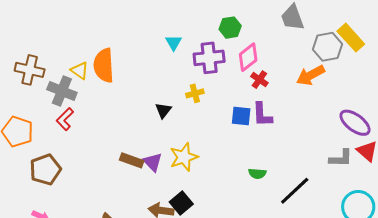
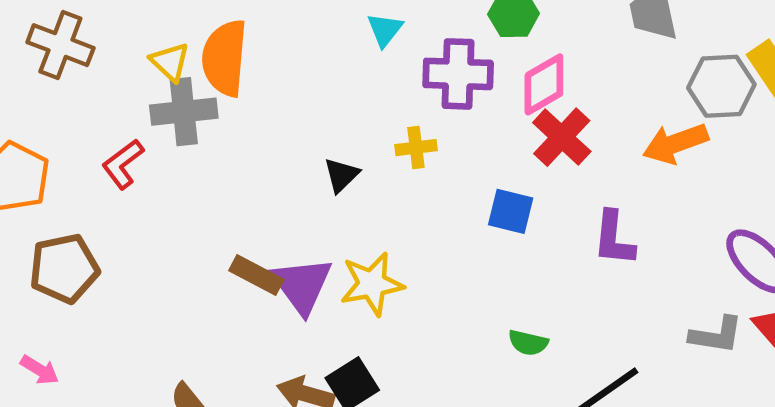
red cross: (259, 80) -> (562, 137), size x1.5
gray cross: (62, 91) -> (184, 112), moved, turned -36
purple L-shape: (262, 115) -> (614, 238), moved
purple triangle: (153, 162) -> (302, 285), size x1.4

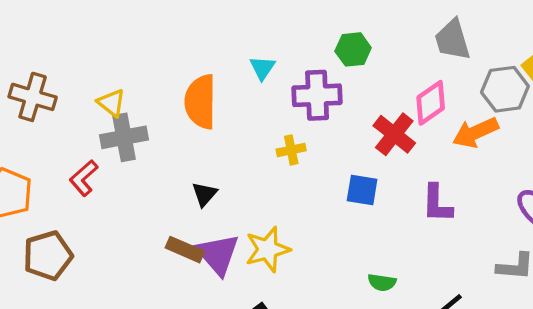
orange semicircle: (225, 58) -> (200, 102), moved
pink diamond: (544, 84) -> (431, 103), moved
black triangle: (341, 175) -> (204, 194), moved

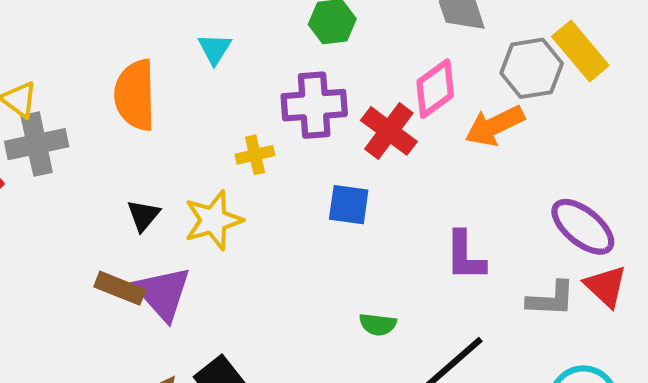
purple cross: (317, 95) -> (314, 105), moved
purple L-shape: (437, 203) -> (465, 256), moved
yellow star: (268, 249) -> (213, 220), moved

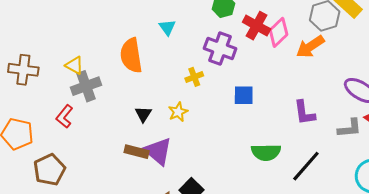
purple cross: (314, 105) -> (220, 49), turned 32
red cross: (389, 131) -> (257, 26), moved
yellow star: (213, 220) -> (178, 112), size x0.7
green semicircle: (378, 324) -> (266, 152), size x1.6

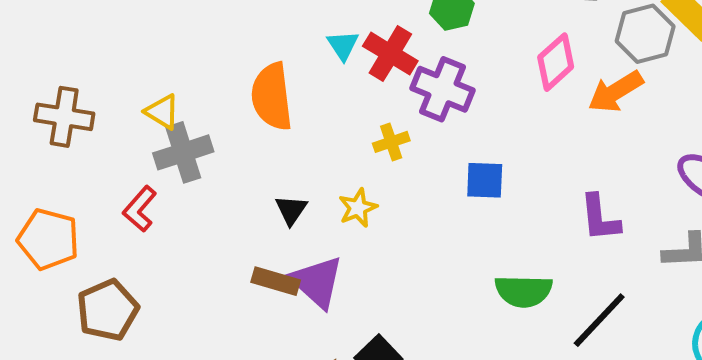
red cross: (257, 26) -> (390, 54), moved

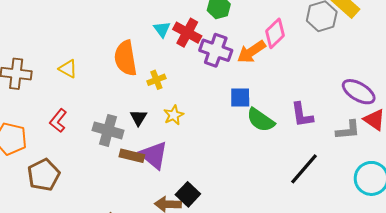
orange arrow: (616, 92) -> (251, 52), moved
yellow cross: (391, 142) -> (156, 80), moved
gray cross: (183, 152) -> (108, 130), moved, turned 36
green semicircle: (524, 291) -> (261, 120), moved, turned 36

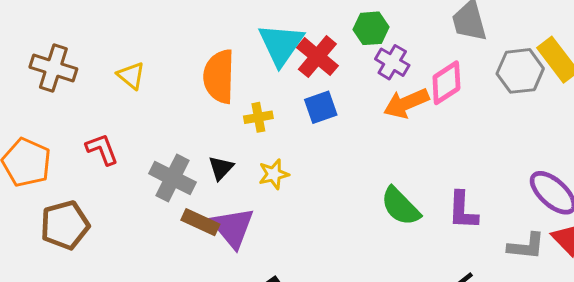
cyan triangle: (162, 29) -> (281, 44), size x1.8
purple cross: (216, 50) -> (392, 62), moved, size x0.7
blue square: (240, 98) -> (321, 107), moved, turned -30
red L-shape: (58, 121) -> (102, 149), turned 110

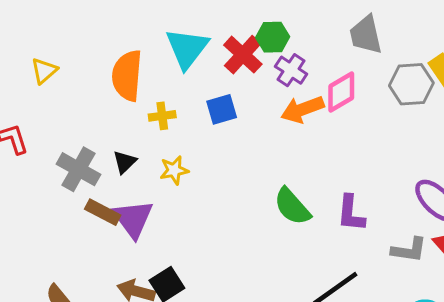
red cross: (317, 57) -> (243, 55), moved
yellow triangle: (131, 76) -> (44, 71), turned 36

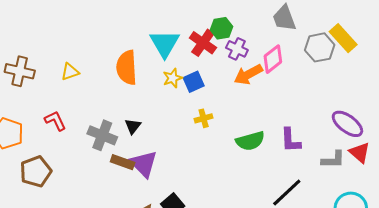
yellow triangle: (44, 71) -> (70, 72), turned 30
yellow cross: (162, 116) -> (204, 118), moved
yellow star: (174, 170) -> (173, 78), moved
green semicircle: (292, 206) -> (250, 141), turned -56

